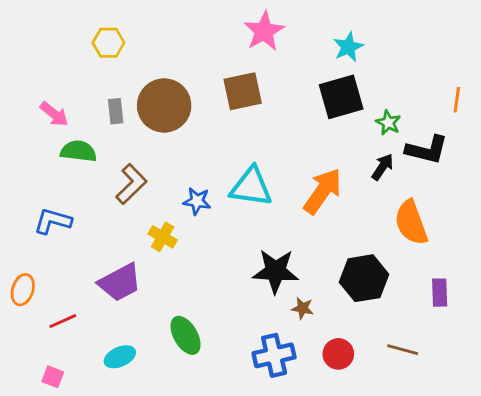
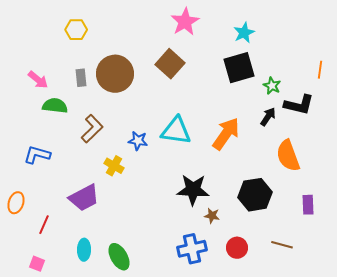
brown square: (243, 91) -> (170, 64), turned -36
red line: (63, 321) -> (44, 225), turned -42
green ellipse: (186, 335) -> (119, 257), moved
cyan ellipse: (120, 357) -> (84, 250), turned -65

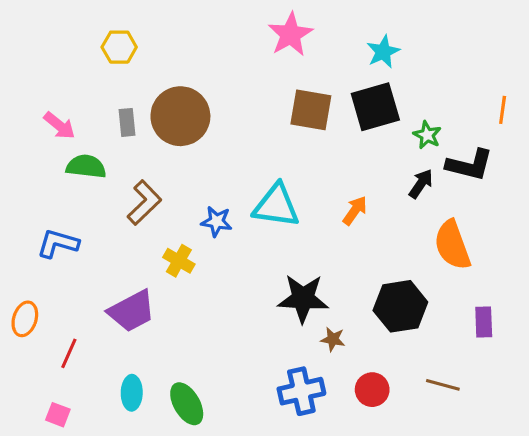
brown square: (170, 64) -> (311, 110), moved, turned -32
orange arrow: (226, 134) -> (355, 210), size x0.6

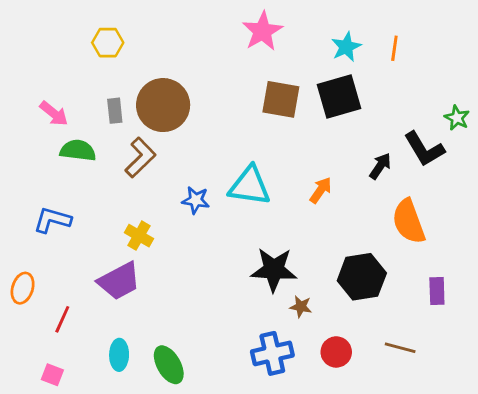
orange line: (503, 110) -> (394, 48), moved
green star: (427, 135) -> (457, 118), moved
black L-shape: (470, 165) -> (424, 149), turned 45
brown L-shape: (144, 203) -> (140, 158), moved
yellow cross: (179, 261) -> (139, 236), moved

